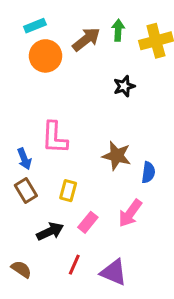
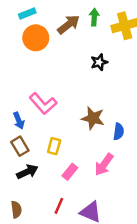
pink L-shape: (55, 138) -> (43, 104), turned -44
black arrow: (50, 231) -> (27, 172), moved
brown semicircle: (21, 269) -> (16, 209), turned 49

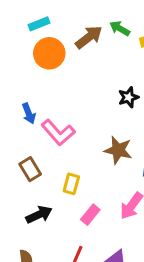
green arrow: (94, 17) -> (120, 28), turned -63
black star: (99, 62) -> (128, 97), moved
blue arrow: (19, 121) -> (29, 113), moved
brown rectangle: (20, 146) -> (30, 169), moved

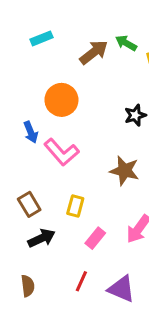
orange circle: (49, 53) -> (61, 100), moved
brown rectangle: (30, 169) -> (29, 204), moved

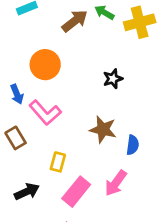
brown rectangle: (29, 204) -> (16, 138), moved
pink rectangle: (95, 238) -> (76, 192), size x1.5

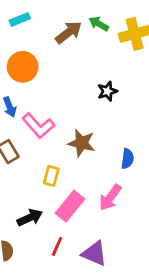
orange circle: (45, 65) -> (23, 67), moved
brown star: (103, 129) -> (81, 143), moved
black arrow: (27, 192) -> (30, 218), moved

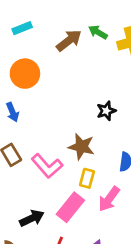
black star: (107, 91) -> (106, 111), moved
pink L-shape: (38, 126) -> (47, 166), moved
yellow rectangle: (51, 176) -> (87, 178), moved

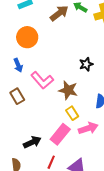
pink L-shape: (47, 166) -> (42, 80), moved
yellow rectangle: (87, 178) -> (72, 113), turned -48
pink arrow: (109, 199) -> (88, 128), turned -144

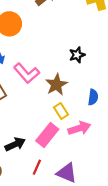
brown star: (68, 90) -> (56, 85), turned 30

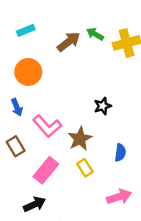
pink arrow: (79, 128) -> (119, 197), moved
pink rectangle: (47, 135) -> (46, 170), moved

